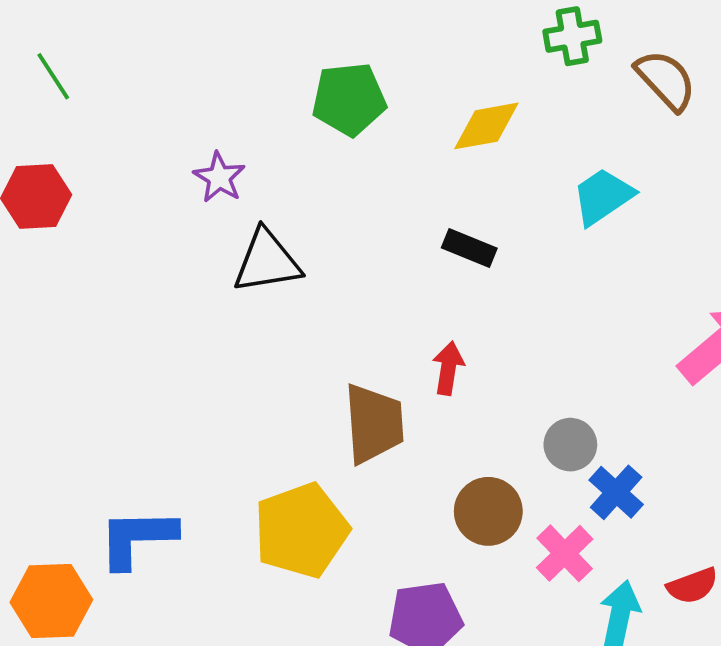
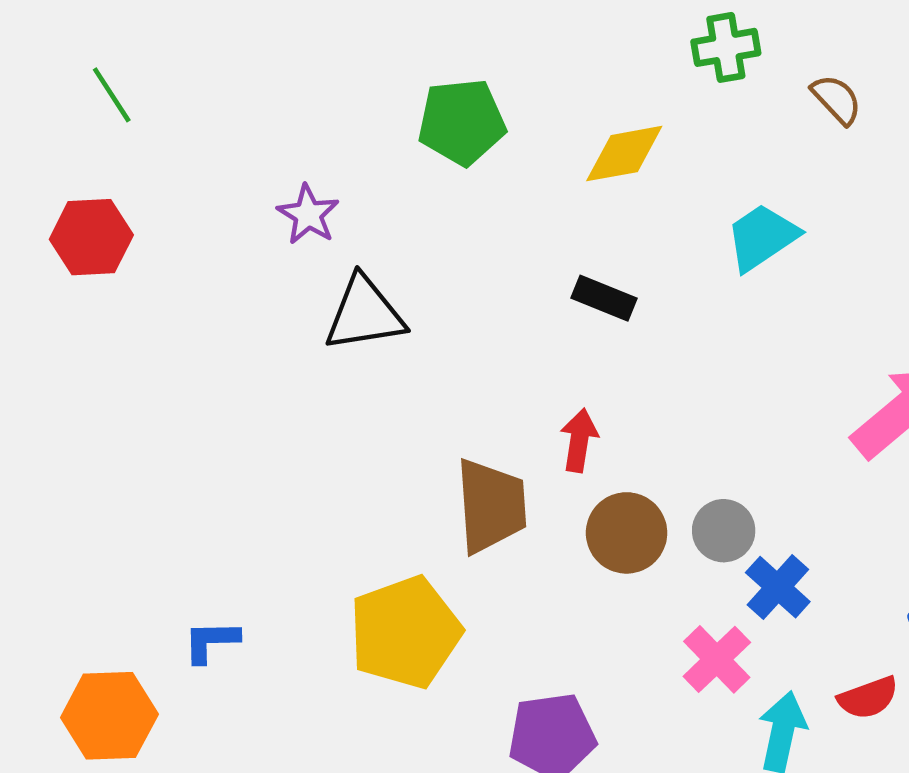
brown semicircle: (666, 80) -> (837, 99), size x0.7
brown circle: (488, 511) -> (627, 533), moved
blue L-shape: (137, 538) -> (211, 641), size x0.6

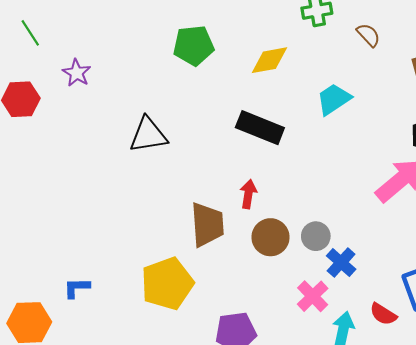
purple star: (308, 215) -> (77, 73), moved
black rectangle: (604, 298) -> (260, 128), size x1.6
red semicircle: (868, 698) -> (383, 314), turned 52

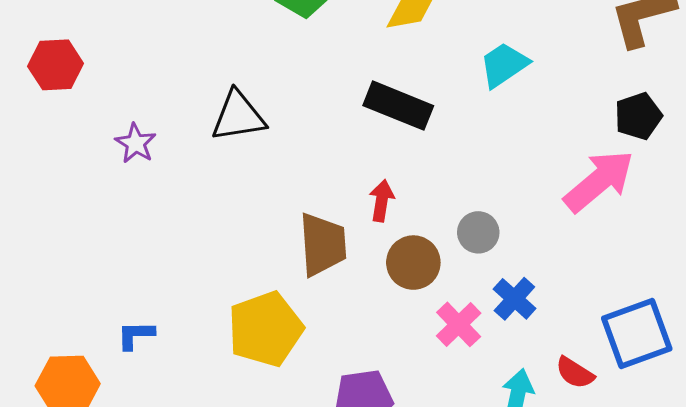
purple star: (77, 73) -> (136, 143), moved
gray circle: (316, 236) -> (478, 232), moved
pink cross: (313, 296) -> (459, 324), moved

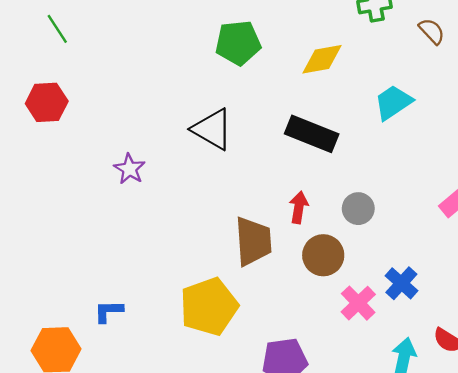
black triangle: (238, 116) -> (212, 129), moved, turned 39
purple star: (136, 143) -> (130, 169), moved
gray circle: (478, 232) -> (358, 209), moved

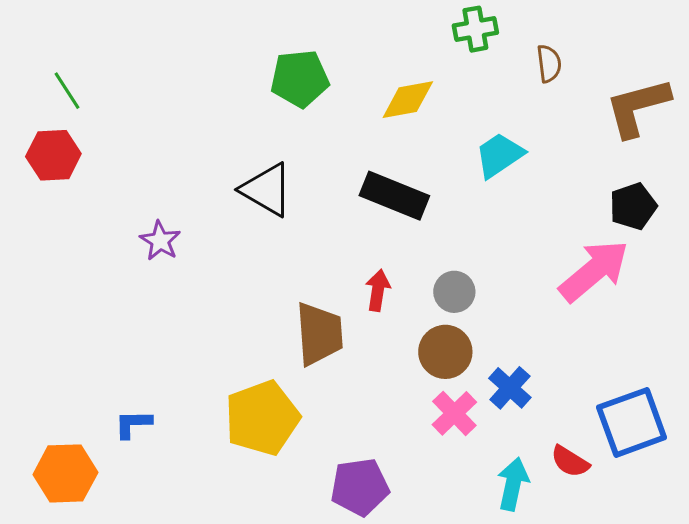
green line: (57, 29) -> (67, 91), moved
brown semicircle: (432, 31) -> (549, 64), turned 36
brown circle: (323, 255) -> (445, 352), moved

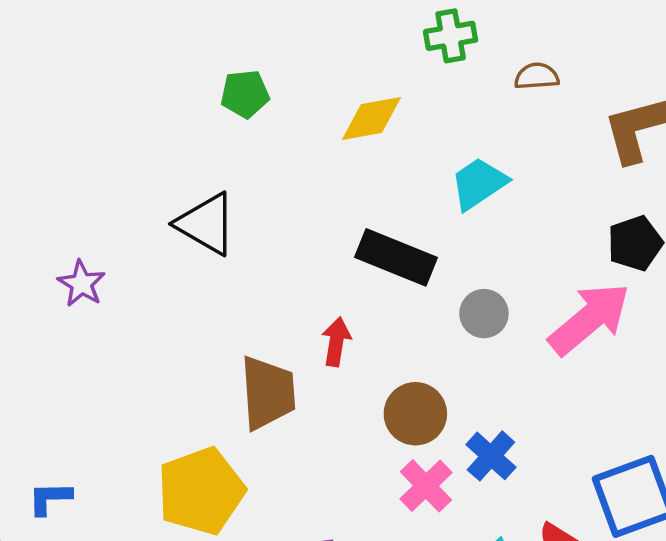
brown semicircle: (549, 64) -> (537, 76), turned -87
green pentagon: (300, 79) -> (245, 94), size x0.7
black rectangle: (394, 196) -> (396, 257), moved
gray circle: (454, 292) -> (484, 314), moved

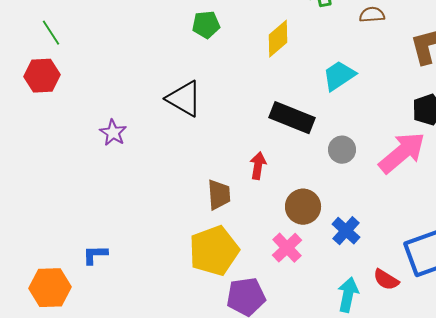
yellow diamond: (371, 118) -> (278, 39), turned -30
brown trapezoid: (268, 393) -> (219, 195), size x0.7
pink cross: (426, 486) -> (287, 248), moved
yellow pentagon: (201, 491) -> (214, 251), moved

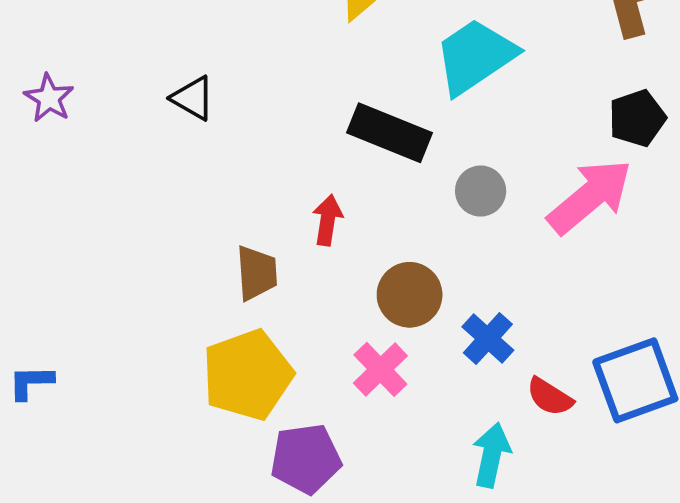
cyan trapezoid: (339, 76) -> (475, 56), size x1.4
black triangle: (184, 99) -> (193, 98), size x0.7
purple star: (113, 133) -> (49, 98), moved
red semicircle: (386, 280) -> (550, 397), moved

